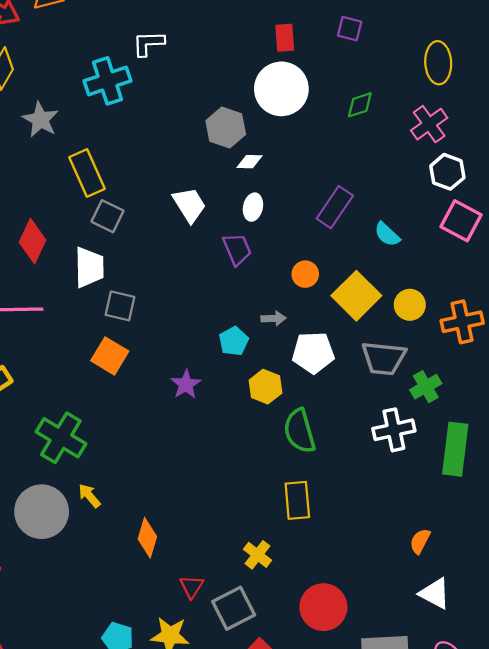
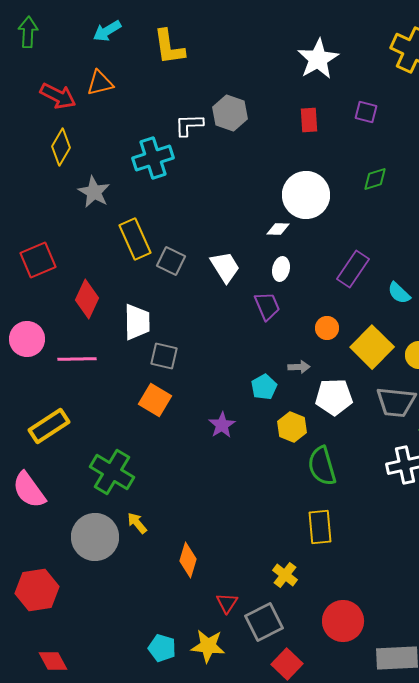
white circle: (281, 89) -> (306, 195), moved
gray hexagon: (226, 128) -> (230, 113), moved
gray square: (107, 216) -> (171, 261), moved

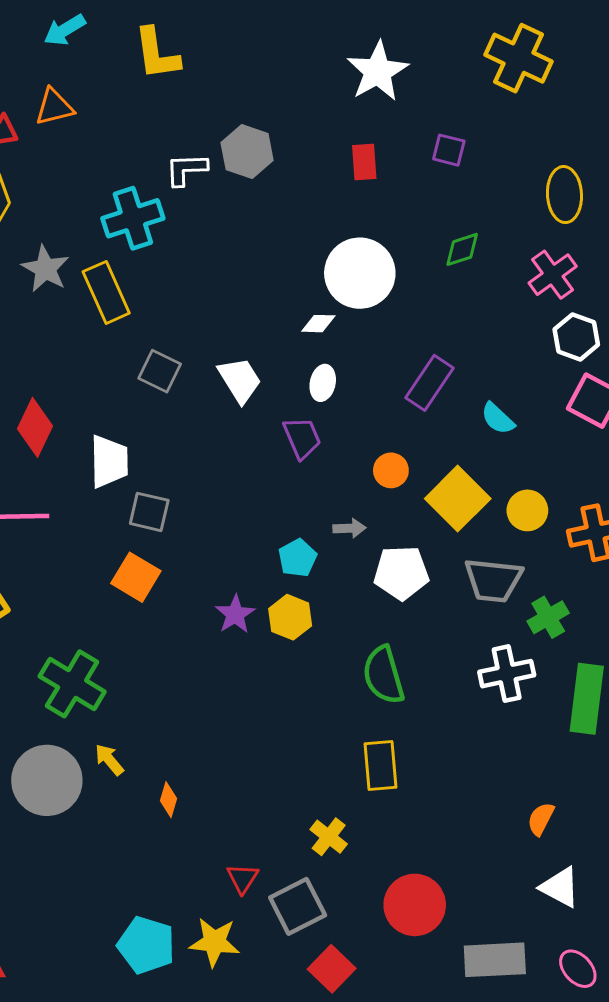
yellow rectangle: (135, 239) -> (106, 292), moved
yellow hexagon: (292, 427) -> (290, 617), moved
orange diamond: (188, 560) -> (168, 800), moved, size x0.7
cyan pentagon: (162, 648) -> (146, 945), size x1.4

